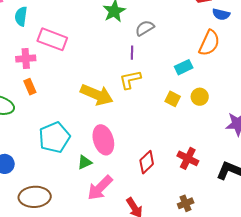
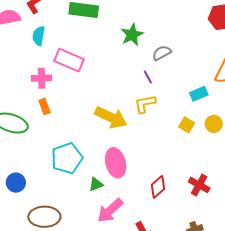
purple line: (132, 53) -> (148, 77), turned -32

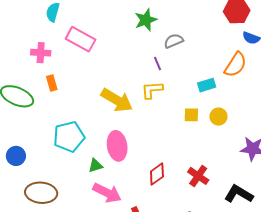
pink cross: (42, 78) -> (41, 53), moved
yellow square: (187, 125) -> (191, 115), turned -35
pink arrow: (110, 211) -> (107, 193), turned -116

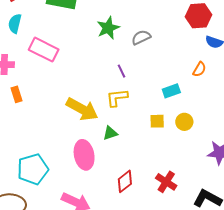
gray semicircle: (174, 41) -> (141, 37), moved
orange semicircle: (235, 65) -> (199, 69), size x0.6
cyan pentagon: (69, 137) -> (33, 169), moved
green triangle: (95, 166) -> (110, 133), moved

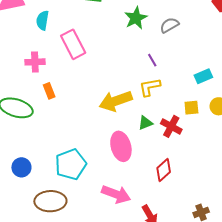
pink rectangle: (44, 50) -> (73, 44), turned 40
yellow arrow: (82, 109) -> (116, 101), turned 136
red cross: (166, 182) -> (171, 126), moved

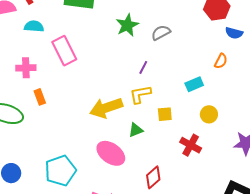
cyan semicircle: (42, 20) -> (34, 26), turned 84
purple line: (152, 60) -> (143, 67), turned 56
yellow square: (191, 108) -> (165, 114), moved
red cross: (171, 126) -> (191, 145), moved
pink ellipse: (121, 146) -> (111, 153), turned -40

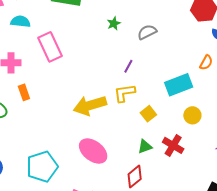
green star: (127, 25) -> (114, 23), size x0.6
cyan rectangle: (194, 84) -> (179, 85), size x1.5
yellow square: (165, 114) -> (148, 114), turned -35
green triangle: (136, 130) -> (145, 146), moved

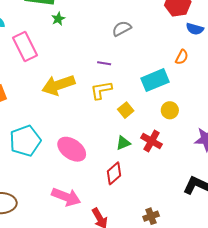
green star: (114, 23) -> (58, 19), moved
purple line: (128, 66) -> (104, 63), turned 72
yellow arrow: (90, 105) -> (58, 85), moved
cyan pentagon: (42, 167) -> (25, 141), moved

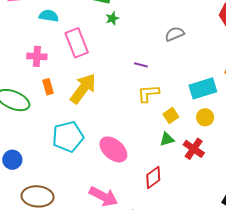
purple line: (104, 63) -> (141, 65), moved
yellow arrow: (58, 85) -> (83, 89), moved, turned 140
yellow circle: (170, 110) -> (205, 117), moved
green triangle: (123, 143) -> (167, 139), moved

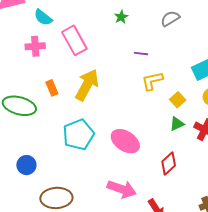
cyan semicircle: (49, 16) -> (43, 17), turned -144
green star: (112, 18) -> (121, 17), moved
pink cross: (37, 56) -> (35, 46), moved

